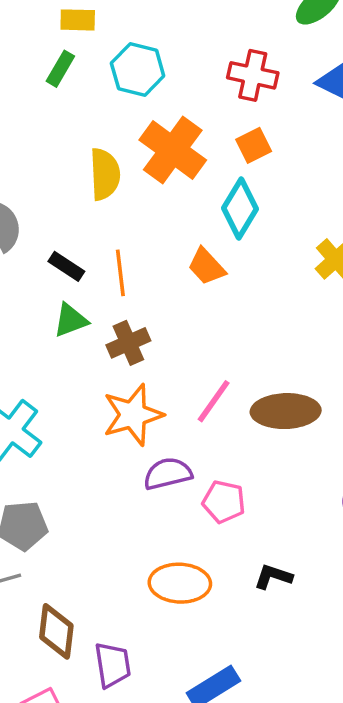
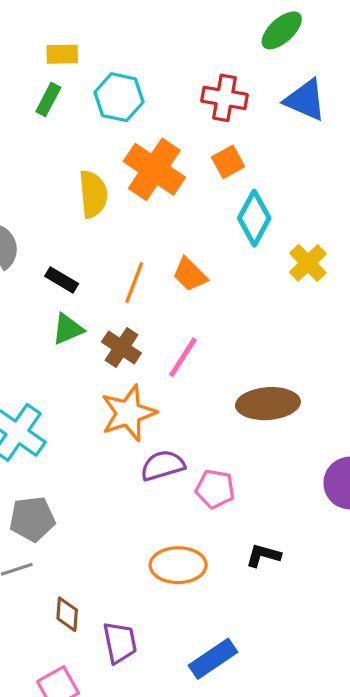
cyan diamond: (240, 208) -> (254, 218), moved
orange line: (120, 273) -> (134, 283), moved, turned 30
brown cross: (128, 343) -> (121, 347), turned -30
pink line: (214, 401) -> (183, 357), moved
brown diamond: (56, 631) -> (67, 614), size x0.7

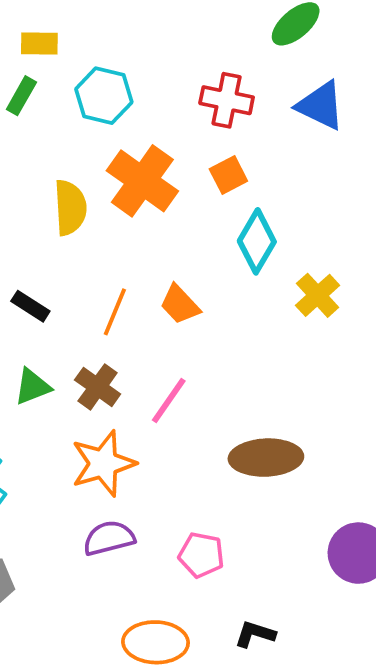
green triangle: (68, 329) -> (32, 387), moved
purple semicircle: (163, 465) -> (109, 538), moved

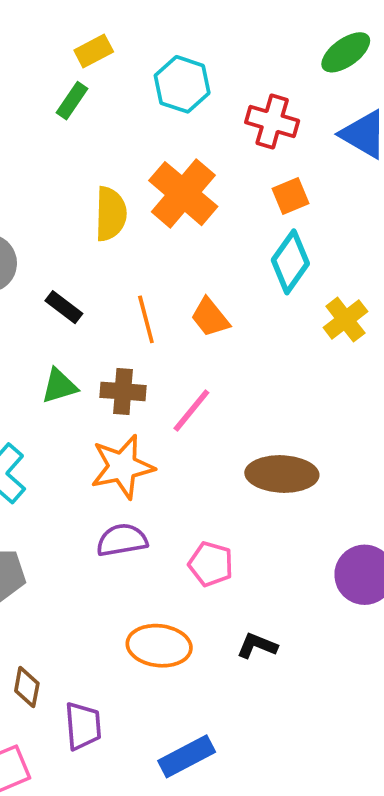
yellow rectangle: (39, 44) -> (94, 51), turned -33
cyan hexagon: (104, 96) -> (182, 84), moved
orange square: (228, 175) -> (290, 196), moved
orange line: (115, 312) -> (146, 319), turned -42
brown cross: (98, 387) -> (123, 391), turned -36

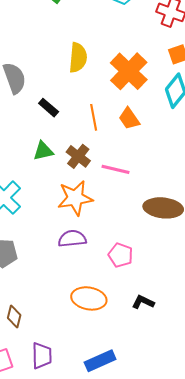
orange cross: (183, 194) -> (129, 71), moved
brown cross: (123, 391) -> (78, 156), turned 30
pink line: (191, 410) -> (115, 169), turned 60
purple trapezoid: (83, 726) -> (42, 356), moved

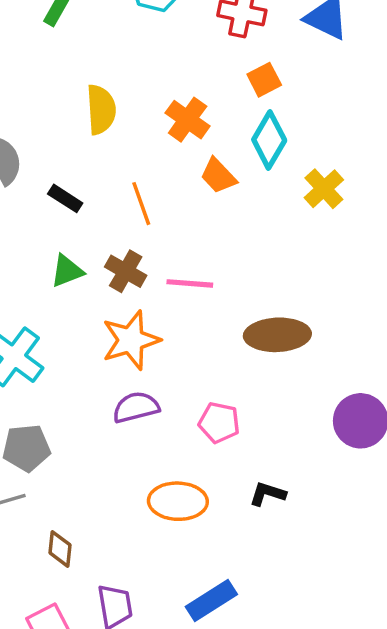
orange cross: (129, 71) -> (188, 120), size x0.7
orange trapezoid: (129, 119) -> (218, 176), moved

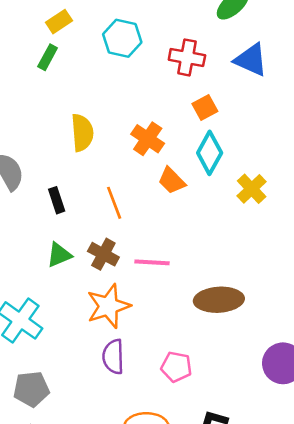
black rectangle: (65, 198) -> (57, 200), turned 40
purple semicircle: (136, 407) -> (113, 357), turned -76

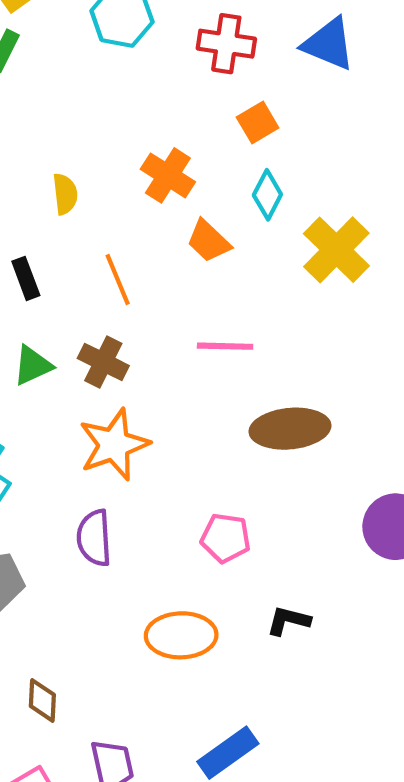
yellow semicircle: (82, 133) -> (65, 194), moved, size x0.7
cyan diamond: (210, 153) -> (267, 195), size x0.7
yellow cross: (252, 189) -> (336, 250), size x1.4
pink line: (152, 262) -> (225, 346), moved
purple semicircle: (113, 357) -> (94, 538), moved

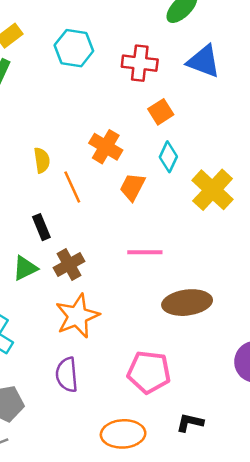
orange trapezoid: (208, 241) -> (132, 187), turned 76
black rectangle: (26, 278) -> (41, 227), moved
orange line: (118, 280) -> (72, 187), moved
brown cross: (103, 362) -> (69, 265), turned 36
pink pentagon: (226, 538) -> (149, 372), size x1.4

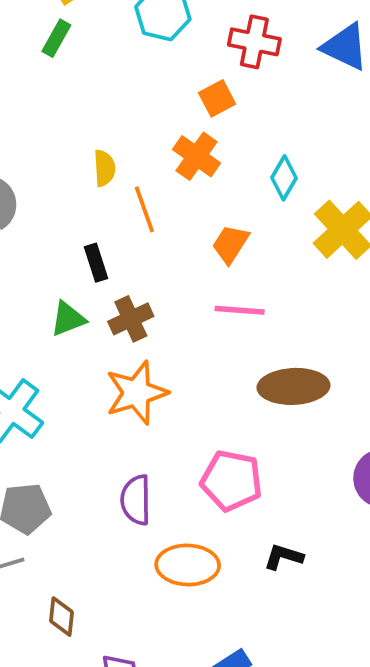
orange square: (161, 112) -> (217, 98), moved
orange trapezoid: (132, 187) -> (230, 244), moved
purple semicircle: (67, 375) -> (136, 500), moved

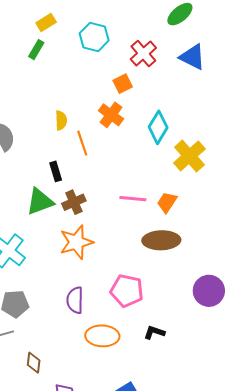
red cross: (254, 42) -> (143, 53), turned 36
cyan diamond: (284, 178) -> (158, 127), size x1.4
orange trapezoid: (230, 244) -> (167, 202), moved
green triangle: (68, 319) -> (40, 202), size x1.4

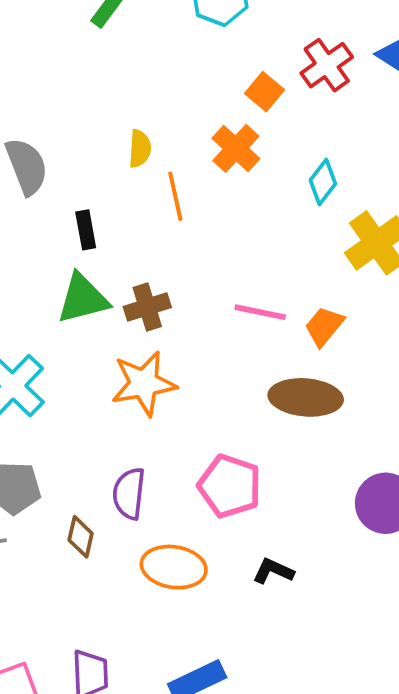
red cross: (143, 53) -> (327, 65), moved
orange square: (123, 84) -> (265, 92), turned -30
cyan diamond: (158, 127) -> (323, 182), size x0.7
black rectangle: (56, 171) -> (86, 230), moved
brown diamond: (34, 363) -> (81, 537), moved

